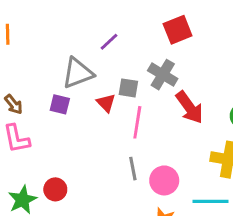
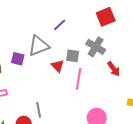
purple square: (60, 104) -> (18, 59), moved
red arrow: (190, 107) -> (114, 69), size x0.7
gray line: (133, 169) -> (39, 110), moved

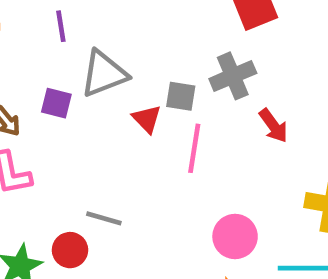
purple line: (60, 25) -> (61, 26), moved, turned -56
gray cross: (96, 47) -> (233, 76), turned 36
gray line: (39, 110) -> (104, 218), turned -63

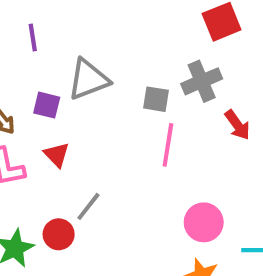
purple line: (61, 26) -> (33, 38), moved
red triangle: (147, 119) -> (57, 155), moved
gray line: (104, 218) -> (88, 206), turned -68

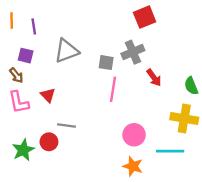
purple square: (47, 105) -> (26, 56), moved
gray line: (88, 206) -> (66, 125), turned 60

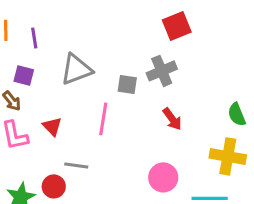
red arrow: (154, 78) -> (172, 119), moved
pink line: (113, 89) -> (103, 119), moved

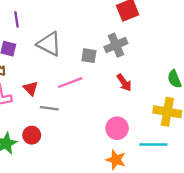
gray triangle: (76, 69) -> (49, 44), turned 48
pink line: (103, 119) -> (70, 83), turned 60
gray line: (76, 165) -> (49, 108), moved

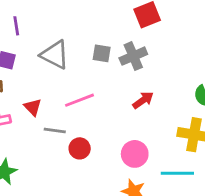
gray square: (89, 56) -> (102, 53), moved
red arrow: (124, 83) -> (143, 100), turned -90
red circle: (32, 135) -> (80, 148), moved

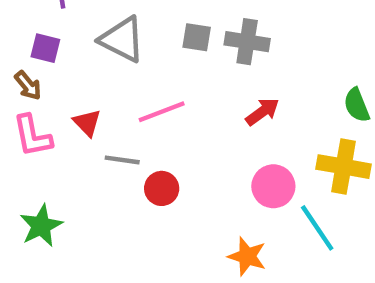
gray cross: (133, 56) -> (247, 42), turned 32
pink circle: (135, 154) -> (273, 186), moved
cyan line: (177, 173) -> (317, 228), turned 56

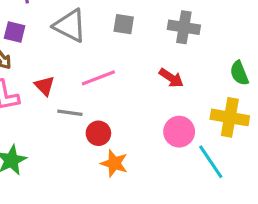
gray cross: (247, 42) -> (184, 27), moved
red arrow: (262, 112) -> (171, 78), turned 70
orange star: (247, 256) -> (114, 163), moved

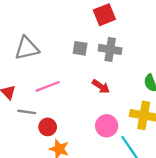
gray square: (124, 24) -> (80, 48), moved
gray triangle: (70, 26) -> (27, 48), turned -40

